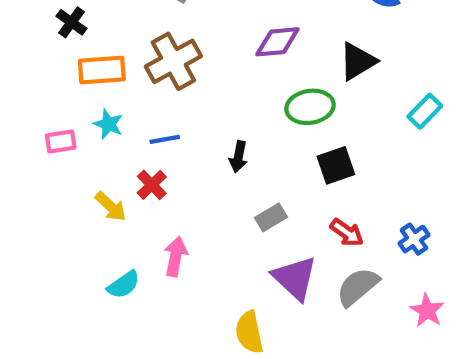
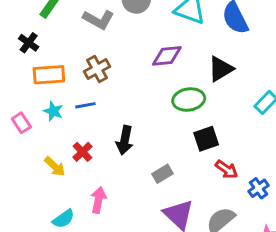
brown cross: (173, 61) -> (97, 69), size x0.7
blue line: (165, 139) -> (85, 105), moved
pink rectangle: (61, 142) -> (21, 123), turned 66
black arrow: (238, 157) -> (125, 140), moved, size x1.4
red arrow: (347, 233) -> (226, 169), moved

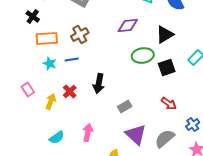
pink rectangle: (21, 123) -> (28, 90), moved
black square: (206, 139) -> (167, 68), moved
yellow arrow: (55, 166) -> (51, 102), turned -112
blue cross: (259, 188) -> (193, 125), moved
pink arrow: (98, 200) -> (88, 133), moved

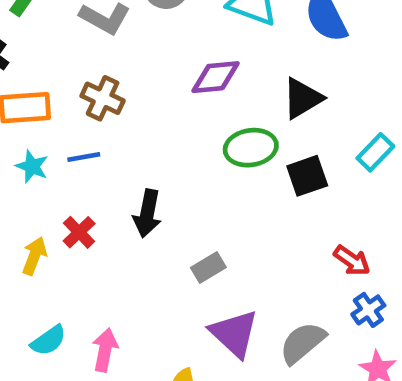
brown cross: (80, 35) -> (103, 98), turned -36
red arrow: (169, 104) -> (352, 261), moved
pink arrow: (88, 133) -> (105, 350), moved

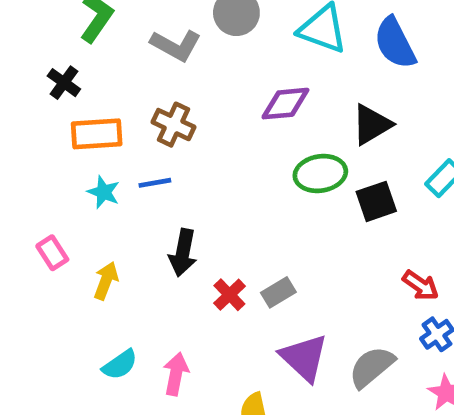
black arrow: (147, 213) -> (183, 253), moved
red cross: (79, 232) -> (229, 295), moved

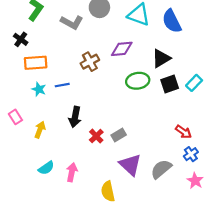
brown cross: (174, 125) -> (90, 62), moved, turned 36
black square: (376, 201) -> (170, 84), moved

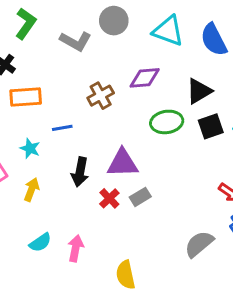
cyan star: (39, 89) -> (30, 148), moved
purple triangle: (130, 165) -> (123, 163), moved, turned -45

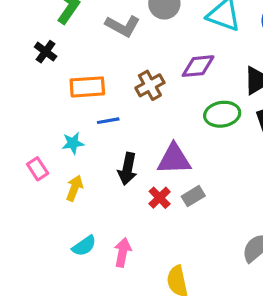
orange rectangle: (26, 97) -> (87, 87), moved
cyan star: (30, 148) -> (73, 143), turned -30

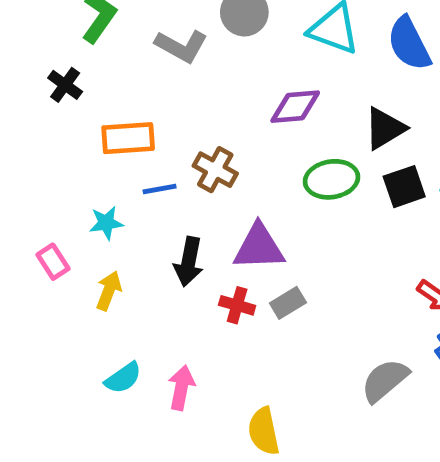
brown cross: (150, 85) -> (215, 170), moved, turned -32
red cross: (160, 198) -> (237, 305), turned -30

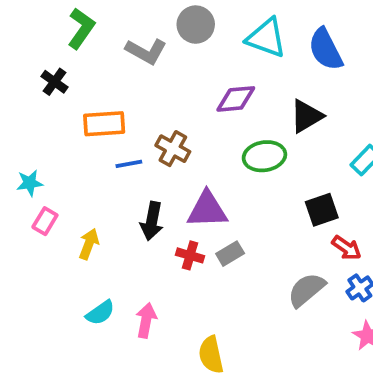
black square: (404, 187) -> (322, 210), moved
cyan star: (106, 223) -> (30, 183), moved
pink rectangle: (53, 262) -> (45, 221), turned 64
gray semicircle: (385, 380) -> (306, 290), moved

